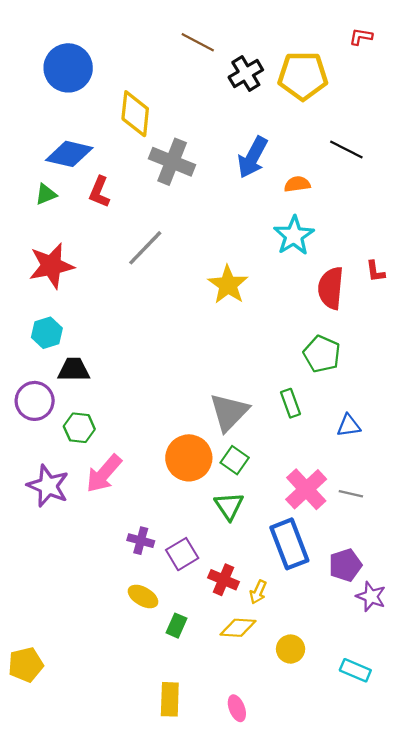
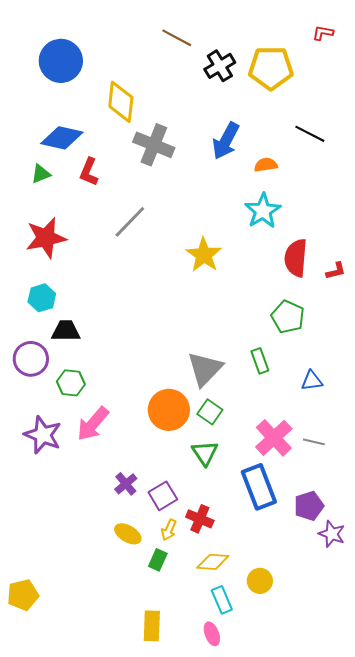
red L-shape: (375, 271) -> (336, 271), moved, turned -95
purple cross: (141, 541) -> (126, 484), turned 35
yellow arrow: (258, 592) -> (169, 530), moved
cyan rectangle: (355, 670) -> (222, 600), moved, turned 44

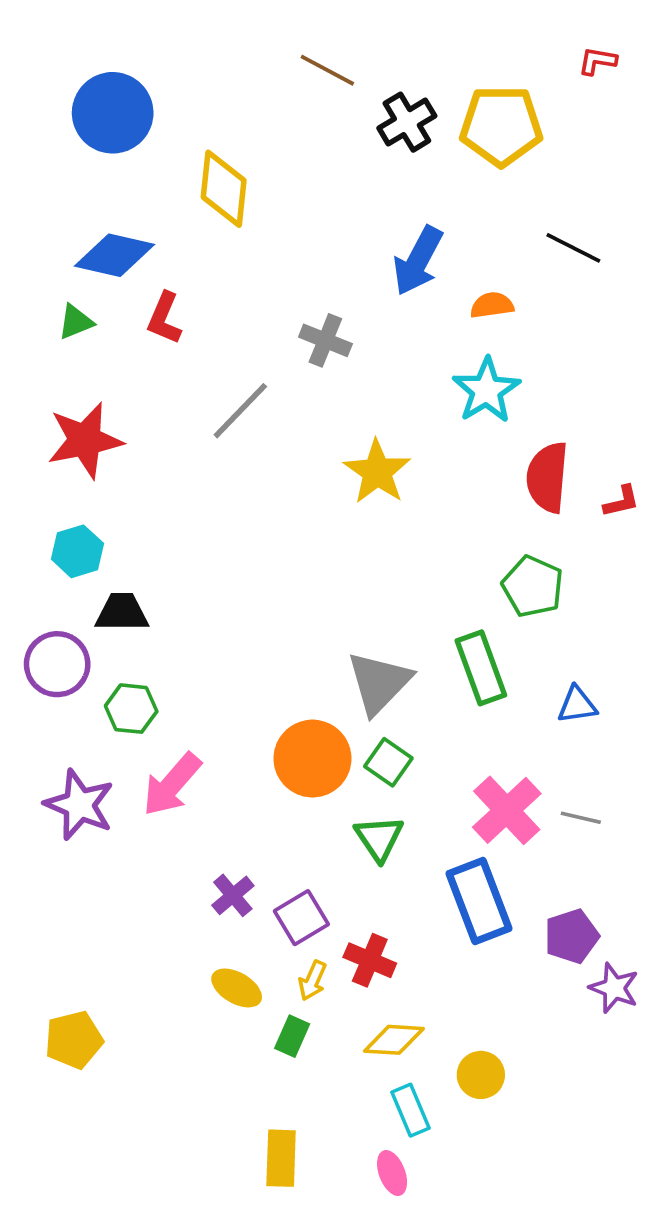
gray cross: (154, 145) -> (325, 340), moved, size x0.7
green rectangle: (260, 361) -> (481, 668), size x1.5
yellow pentagon: (23, 595) -> (74, 1040), moved

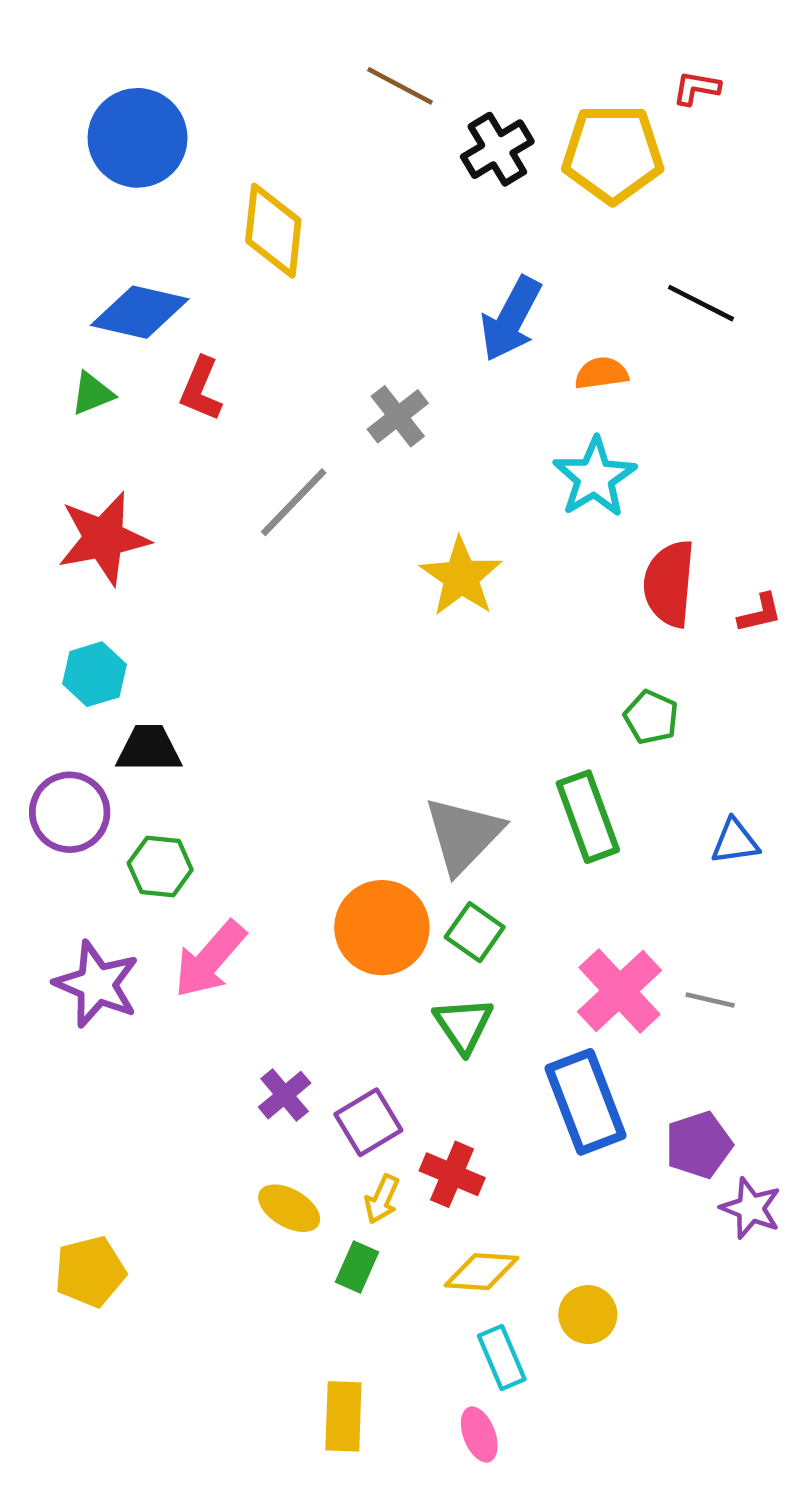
red L-shape: (597, 61) -> (696, 88), moved
gray cross: (325, 340) -> (398, 416), turned 30
green pentagon: (533, 586) -> (651, 717), size x0.7
blue triangle: (577, 705) -> (735, 842), moved

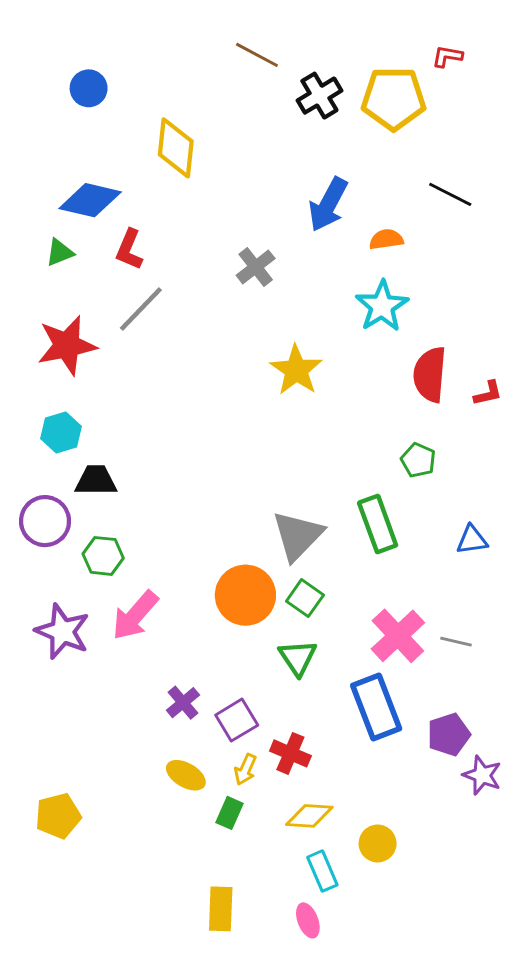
blue circle: (138, 138) -> (89, 88), size x0.6
gray line: (294, 502) -> (141, 309), moved

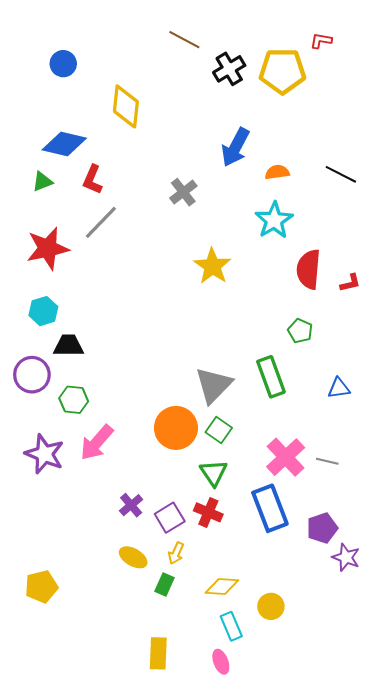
black line: (450, 194) -> (341, 174), moved
red cross: (290, 753) -> (208, 512), moved

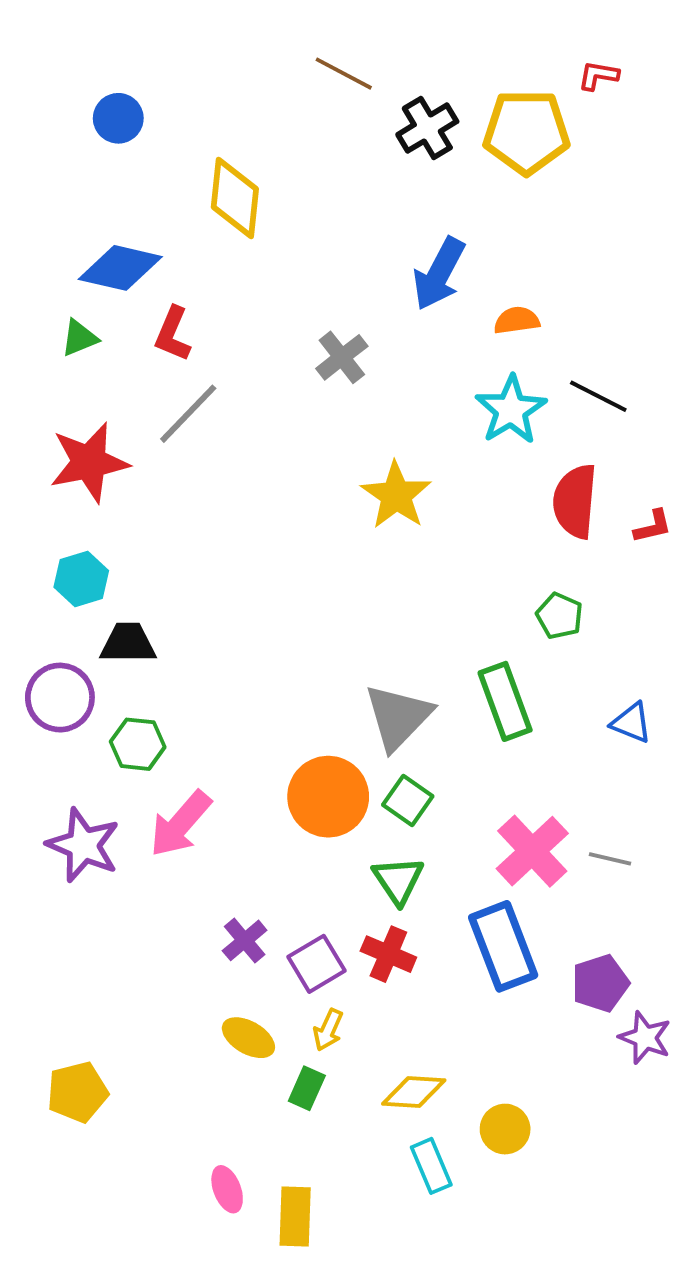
black line: (341, 174) -> (598, 396), moved
blue triangle: (339, 388) -> (631, 723), turned 30
pink ellipse: (221, 662) -> (227, 1189), moved

